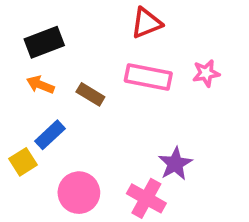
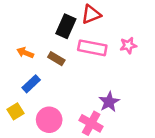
black rectangle: (44, 42) -> (66, 26), moved, turned -45
yellow square: (23, 162) -> (16, 111), moved

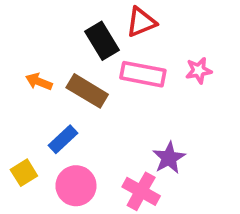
black rectangle: (66, 26) -> (102, 41), turned -55
brown rectangle: (56, 59) -> (87, 91), size x1.5
blue rectangle: (31, 84) -> (63, 139), moved

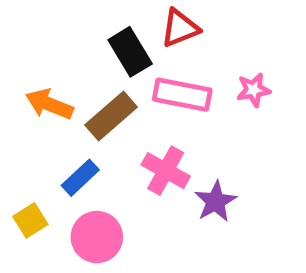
orange arrow: (39, 82) -> (49, 104), size x1.4
brown rectangle: (87, 91) -> (111, 116), turned -72
pink cross: (141, 191) -> (166, 171), moved

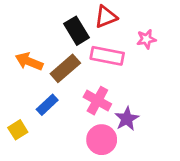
pink star: (253, 90) -> (146, 39), moved
pink circle: (97, 237) -> (102, 140), moved

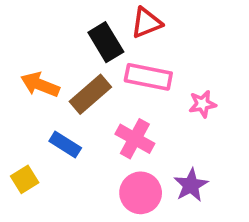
pink star: (146, 39) -> (202, 104), moved
blue rectangle: (47, 105) -> (65, 145), turned 75
purple star: (127, 119) -> (191, 185), moved

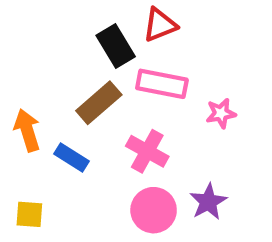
orange arrow: (40, 85) -> (27, 130), moved, turned 51
yellow square: (25, 179) -> (29, 214), moved, turned 36

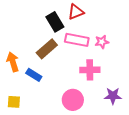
pink star: (221, 113) -> (102, 42), moved
pink cross: (147, 151) -> (90, 70), moved, turned -30
purple star: (208, 202) -> (113, 96), moved, turned 30

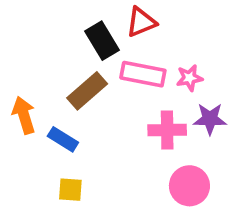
purple star: (113, 96) -> (210, 119), moved
pink circle: (73, 100) -> (189, 186), moved
yellow square: (14, 102) -> (70, 190), moved

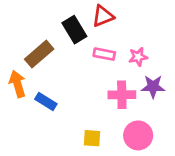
pink rectangle: (143, 74) -> (104, 54), size x0.7
brown rectangle: (87, 91) -> (39, 54), moved
yellow square: (70, 190) -> (92, 138), moved

